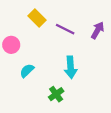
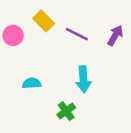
pink circle: (11, 45) -> (13, 35), moved
cyan semicircle: (27, 71) -> (32, 83), turned 40

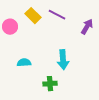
purple line: (77, 34) -> (57, 15), moved
green cross: (66, 111) -> (50, 84), turned 32

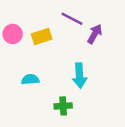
yellow rectangle: (33, 16) -> (42, 36), moved, turned -63
purple arrow: (87, 27) -> (95, 34), moved

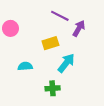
yellow rectangle: (42, 36) -> (50, 43), moved
cyan arrow: (80, 76) -> (66, 63), turned -138

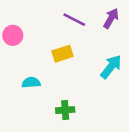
purple arrow: (79, 28) -> (111, 18), moved
cyan arrow: (66, 63) -> (111, 67), moved

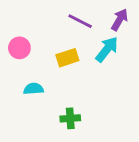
pink circle: (13, 35) -> (19, 48), moved
cyan arrow: (111, 67) -> (107, 49), moved

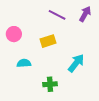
cyan arrow: (107, 49) -> (76, 63), moved

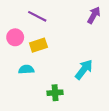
purple line: (57, 15) -> (37, 16), moved
yellow rectangle: (48, 41) -> (38, 45), moved

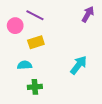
pink circle: (15, 37) -> (15, 26), moved
green cross: (55, 93) -> (35, 87), moved

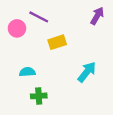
yellow rectangle: (36, 42) -> (57, 42), moved

